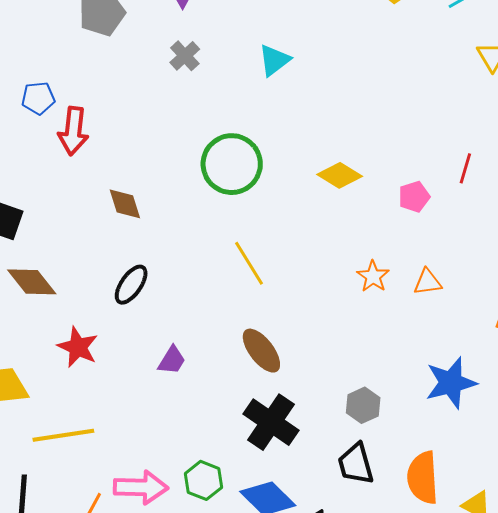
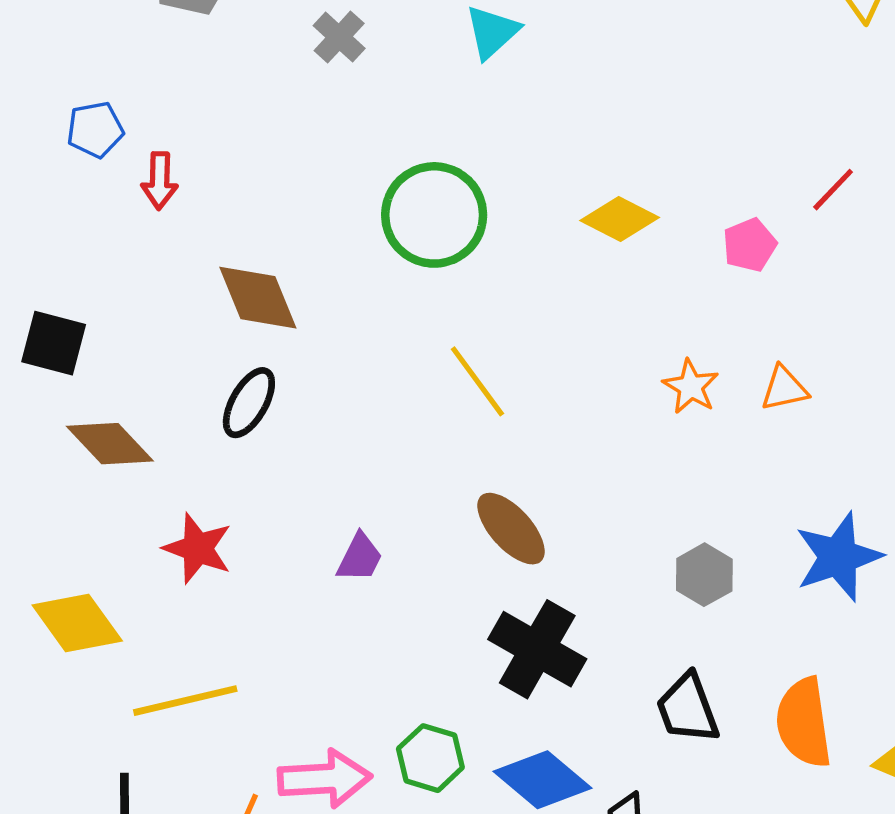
red arrow: (73, 131) -> (160, 181), size x0.7
red line: (465, 168) -> (833, 190), turned 32
brown diamond: (125, 204) -> (258, 298), size x1.4
black ellipse: (131, 285) -> (249, 403), moved
gray hexagon: (363, 405) -> (704, 575), moved

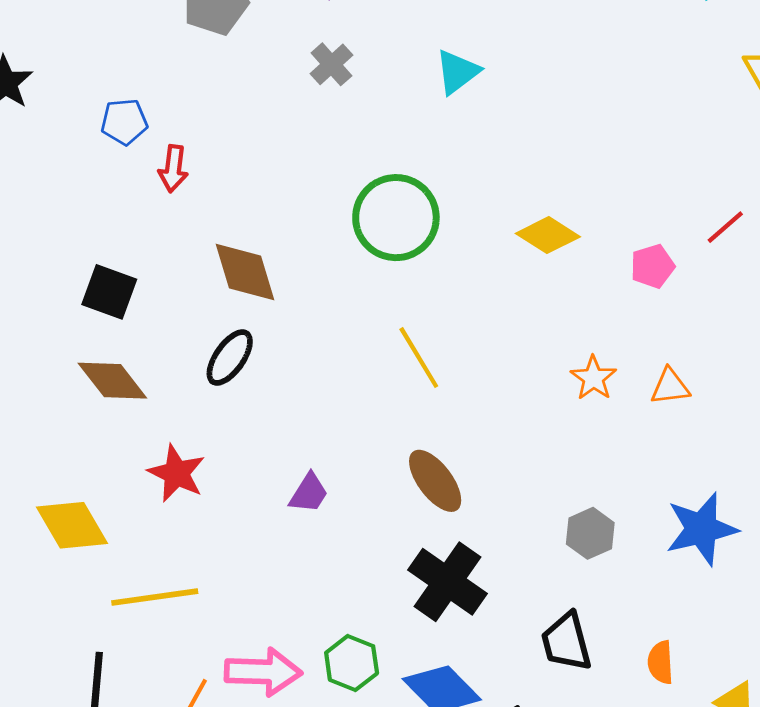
black square: (54, 343) -> (109, 292), moved
orange semicircle: (804, 723) -> (661, 662), size x0.6

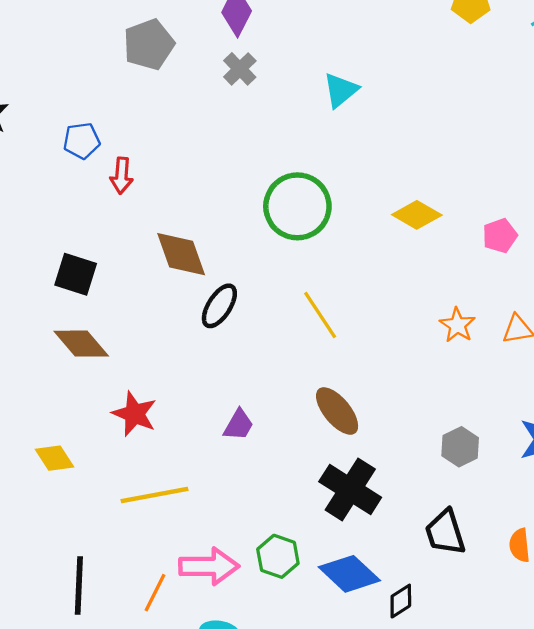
gray cross: (331, 64) -> (240, 69), moved
black ellipse: (230, 358) -> (219, 306), moved
yellow diamond: (72, 525) -> (54, 458), size x0.7
yellow line: (155, 597) -> (154, 495), moved

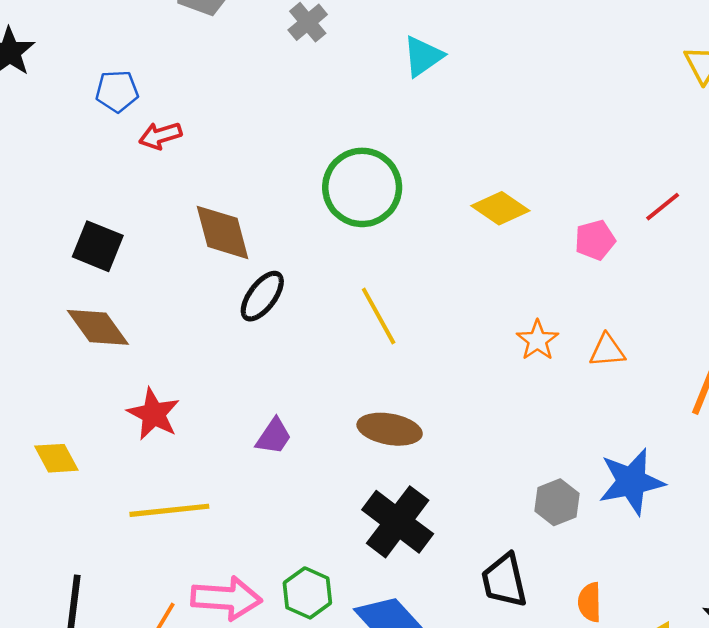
red arrow: (122, 176) -> (160, 136), turned 64
brown ellipse: (337, 411) -> (390, 429), turned -45
gray hexagon: (460, 447) -> (557, 502), moved

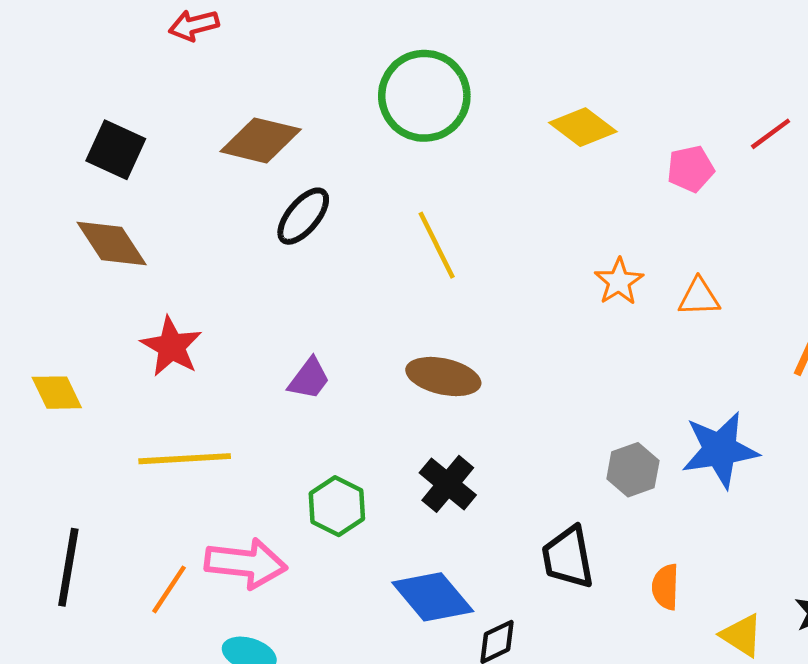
brown diamond: (223, 232) -> (261, 140), turned -64
black cross: (398, 522) -> (448, 484), size x0.7
green hexagon: (307, 593) -> (337, 506), moved

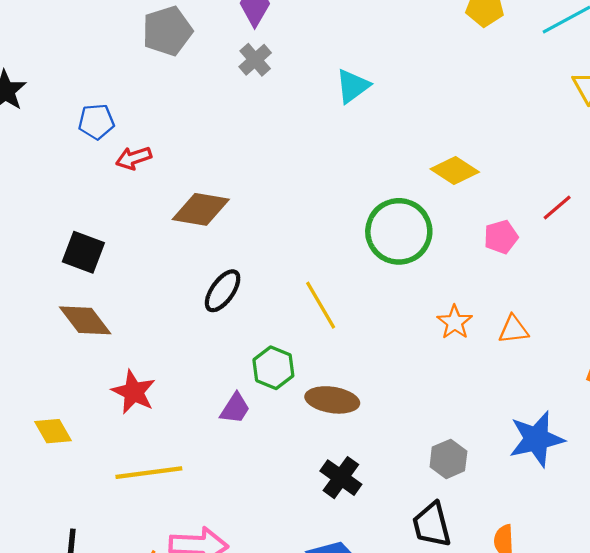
green circle: (424, 96) -> (399, 231), moved
yellow diamond: (583, 127) -> (455, 171), moved
brown diamond: (261, 140) -> (201, 209), moved
gray hexagon: (633, 470) -> (448, 459), moved
green hexagon: (337, 506) -> (273, 368), moved

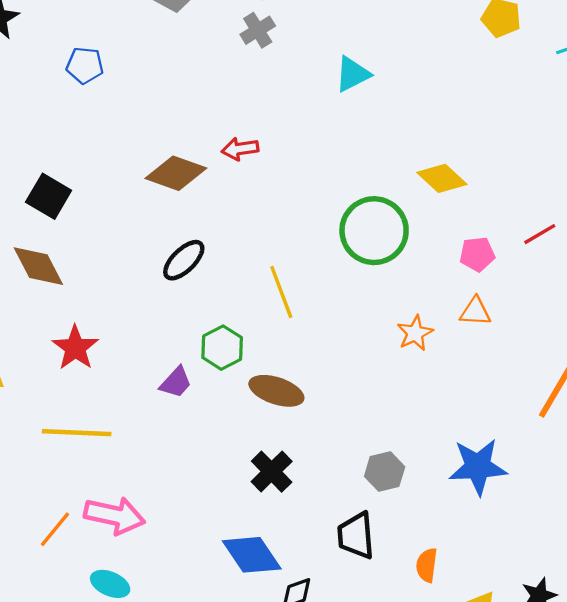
red arrow: (134, 158) -> (240, 149), moved
orange triangle: (513, 329) -> (475, 312), moved

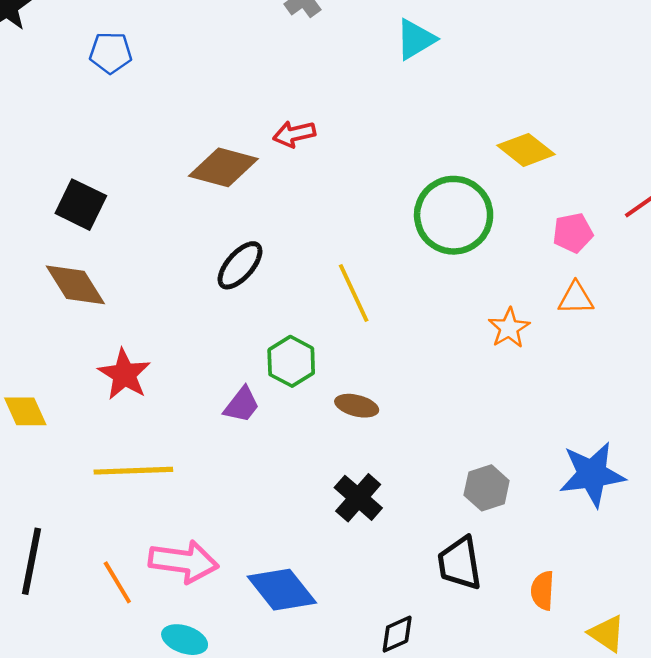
brown ellipse: (276, 391) -> (357, 406), size x0.7
orange line: (55, 529) -> (117, 582), turned -66
blue diamond: (252, 555) -> (282, 590), moved

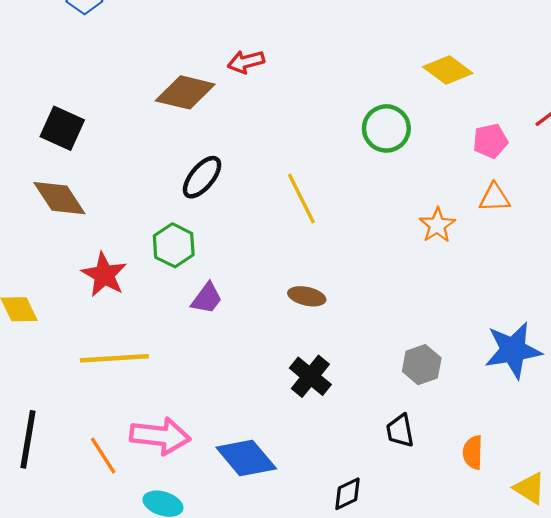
green circle: (454, 215) -> (386, 128), size x0.7
green hexagon: (291, 361) -> (174, 245), moved
black trapezoid: (460, 563) -> (400, 431), size x0.7

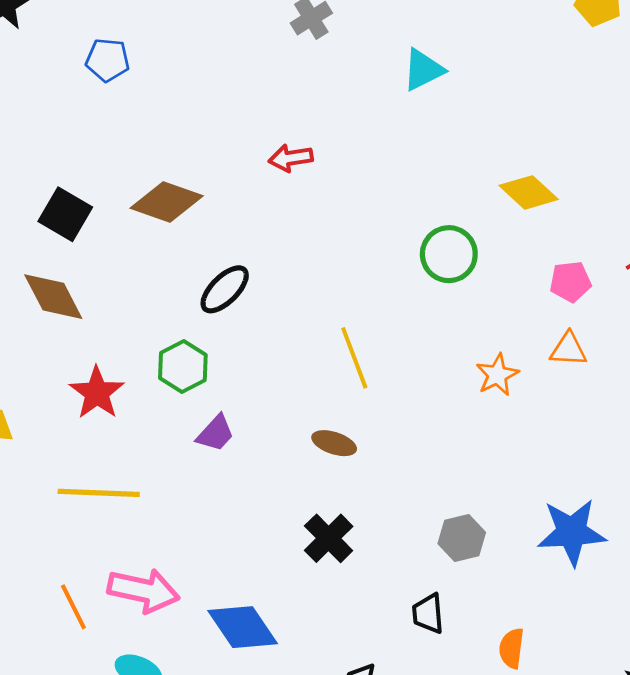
brown diamond: (185, 92) -> (167, 202), moved
yellow line: (301, 198) -> (354, 358), moved

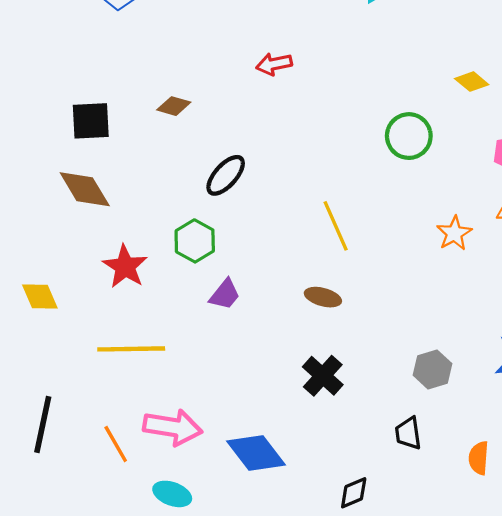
yellow diamond: (529, 192) -> (472, 82), size x0.7
brown diamond: (167, 202) -> (174, 106), size x0.6
black square: (65, 214) -> (91, 121), turned -30

